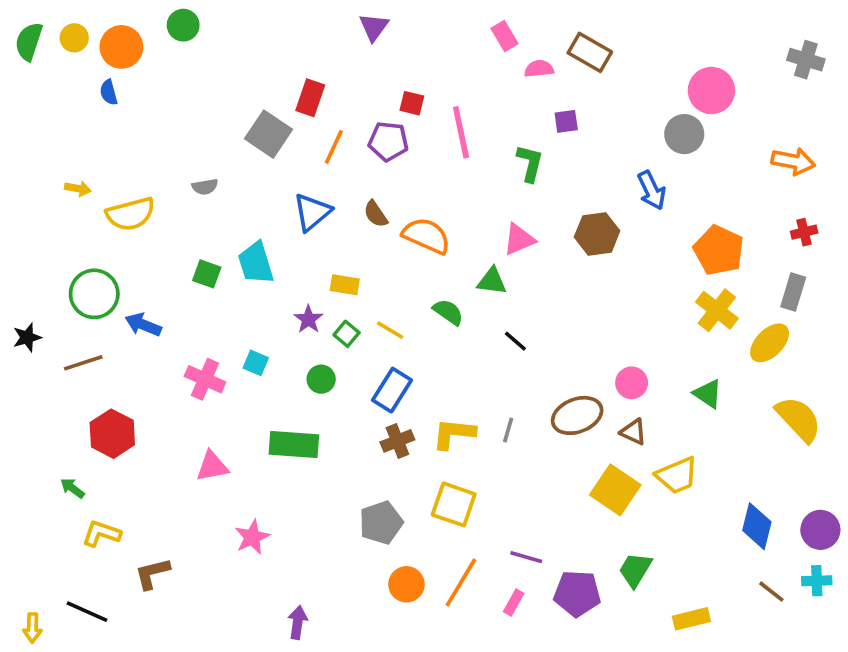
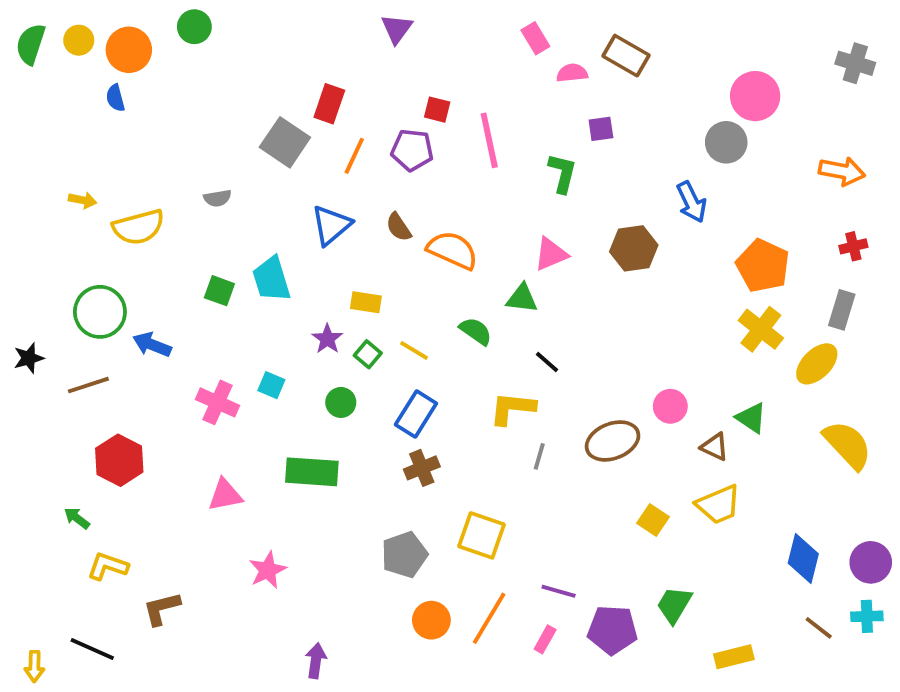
brown triangle: (633, 432) -> (715, 447), moved
yellow L-shape: (454, 434) -> (512, 408), moved
yellow square: (615, 490) -> (653, 520), size x0.6

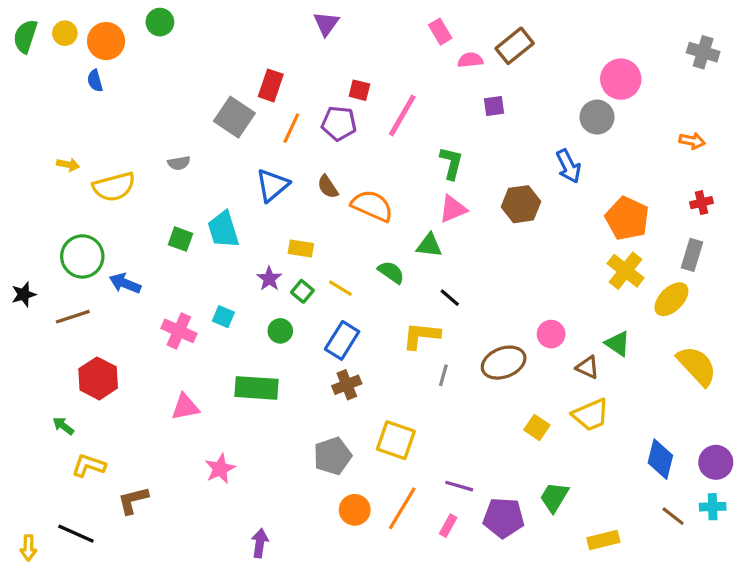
brown rectangle: (626, 56) -> (515, 46), turned -69
pink line: (489, 140) -> (402, 116), turned 42
orange arrow: (842, 171) -> (692, 141), size x0.7
green L-shape: (562, 173) -> (451, 163), moved

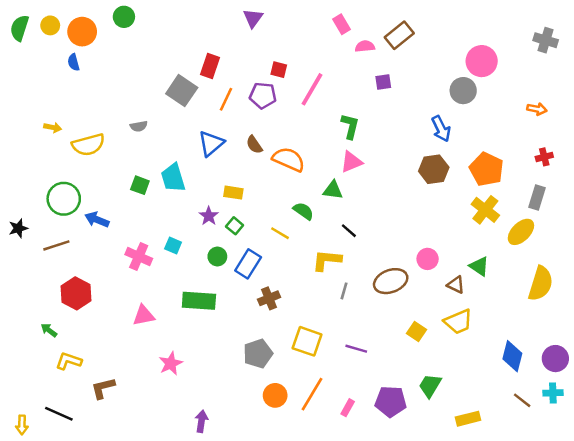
brown hexagon: (521, 204) -> (434, 169), moved
yellow line: (340, 288) -> (280, 233), moved
blue rectangle: (342, 340) -> (248, 264), moved
yellow semicircle: (697, 366) -> (541, 284), turned 60
purple line: (459, 486) -> (356, 349), moved

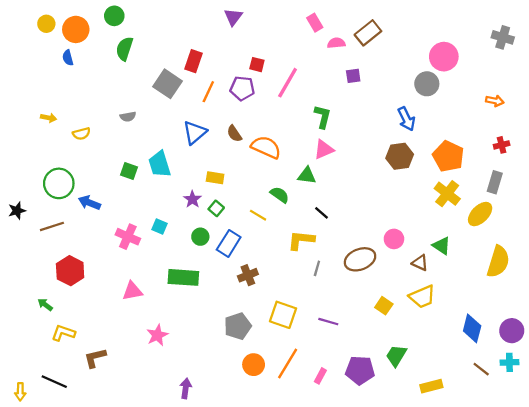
green semicircle: (19, 28) -> (124, 49), moved
yellow semicircle: (88, 145) -> (81, 134), size x0.6

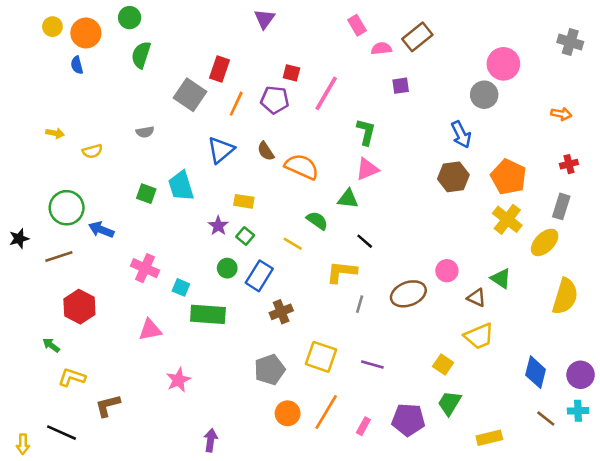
cyan square: (160, 226) -> (181, 287), moved
yellow square: (384, 306) -> (443, 364), moved

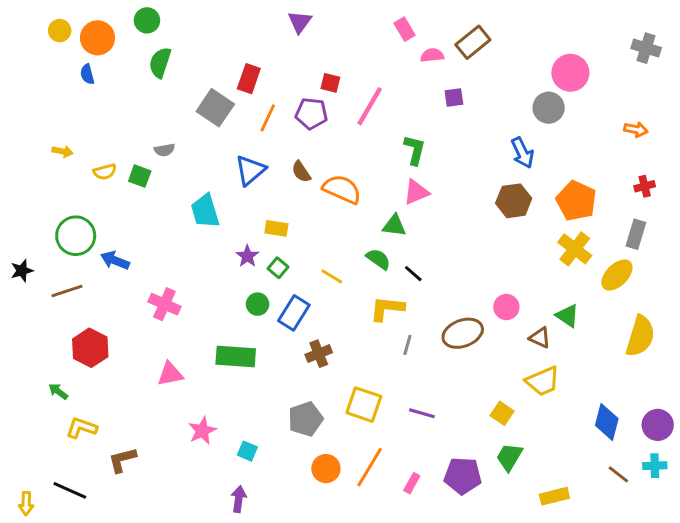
green square: (146, 194) -> (140, 176), moved
green semicircle: (317, 221) -> (378, 259), moved
cyan square: (181, 287) -> (247, 451), moved

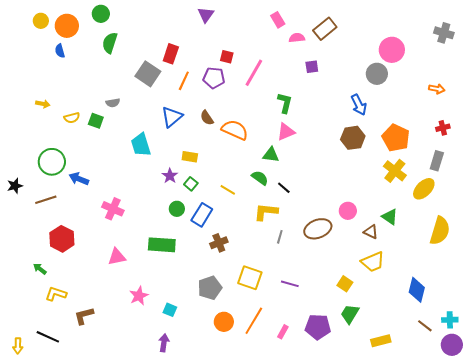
purple circle: (658, 425) -> (452, 345), moved

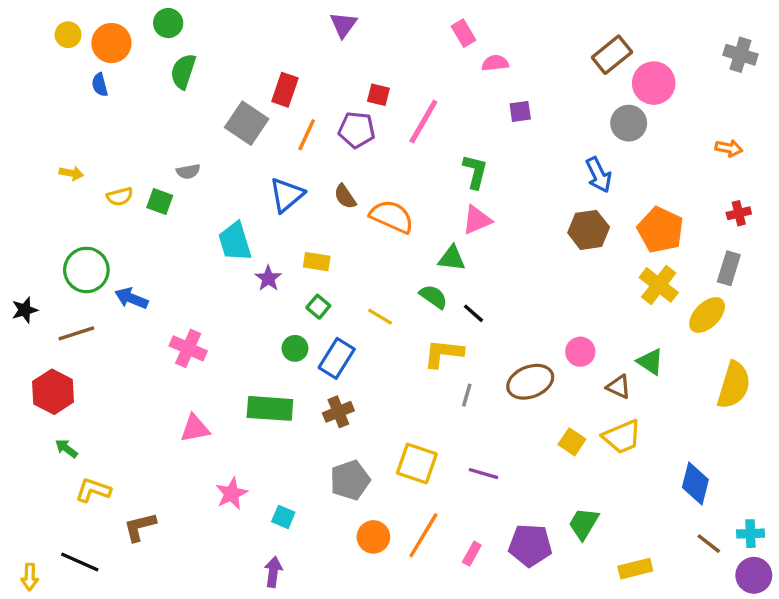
brown rectangle: (325, 29) -> (612, 55), moved
purple star: (170, 176) -> (268, 278), moved
red hexagon: (62, 239) -> (53, 392), moved
brown cross: (219, 243) -> (338, 412), moved
yellow square: (345, 284) -> (572, 442), moved

